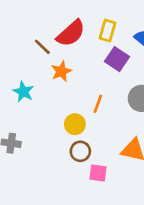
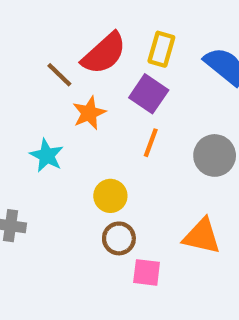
purple square: (117, 59) -> (149, 94), moved
cyan star: (23, 92) -> (47, 155), moved
orange line: (98, 104) -> (151, 143), moved

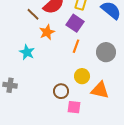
yellow circle: (110, 196) -> (82, 76), moved

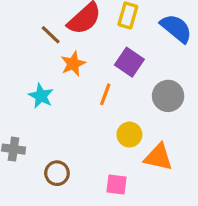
purple square: (75, 23) -> (129, 62), moved
orange line: (76, 46) -> (105, 94), moved
brown circle: (61, 91) -> (57, 173), moved

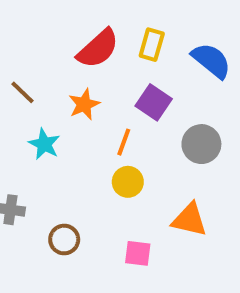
brown line: (51, 35) -> (22, 92), moved
yellow circle: (129, 135) -> (128, 182), moved

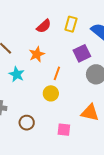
red semicircle: (98, 49) -> (44, 26), size x0.7
purple square: (154, 102) -> (82, 53), moved, turned 30
yellow circle: (128, 182) -> (51, 93), moved

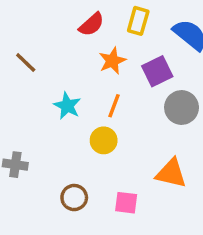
orange star: (37, 54) -> (112, 61), moved
cyan star: (17, 74) -> (67, 106), moved
brown circle: (27, 123) -> (74, 198), moved

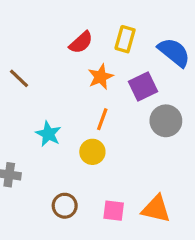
cyan star: (67, 106) -> (48, 134), moved
orange triangle: (171, 173) -> (156, 209), moved

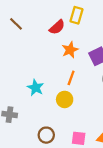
yellow rectangle: (125, 39) -> (76, 15), moved
brown line: (19, 78) -> (16, 24), moved

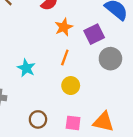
yellow circle: (65, 99) -> (71, 86), moved

